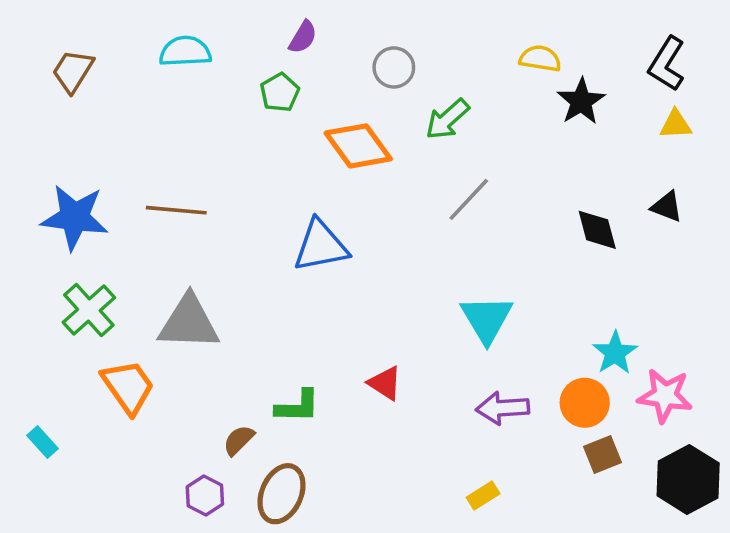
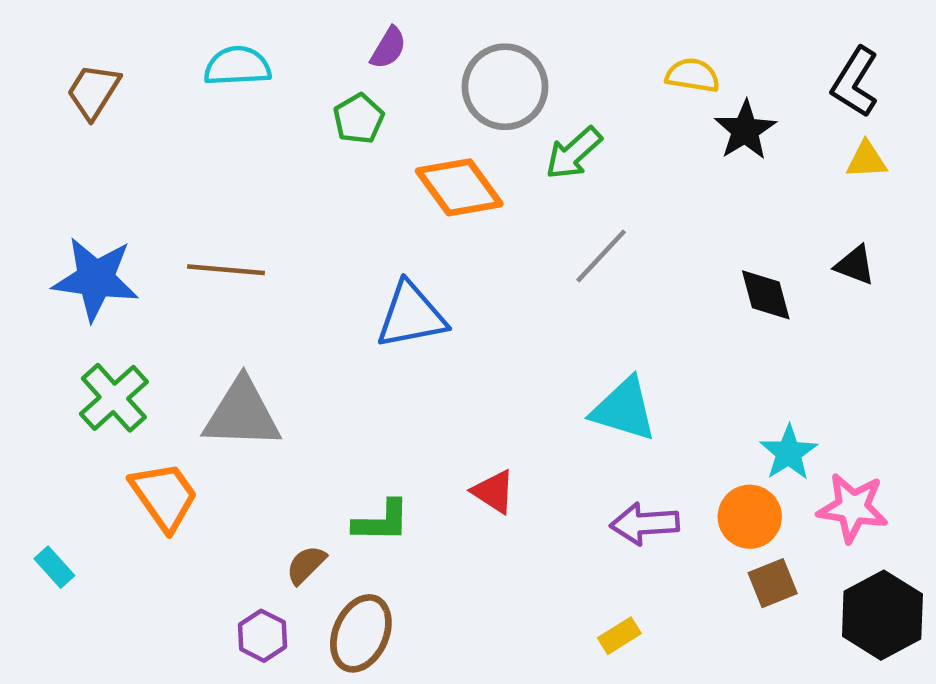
gray circle: (394, 67) -> (505, 87), size x1.6
cyan triangle: (487, 319) -> (624, 409), turned -42

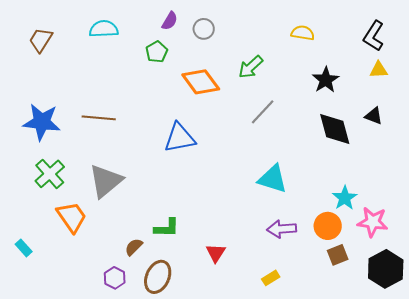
gray circle: (505, 87) -> (204, 29), moved, size x0.6
black star: (745, 130) -> (326, 80), moved
black diamond: (766, 295) -> (335, 129), size x1.4
gray triangle: (242, 414) -> (106, 181), turned -42
red triangle: (494, 492) -> (216, 253), moved, turned 30

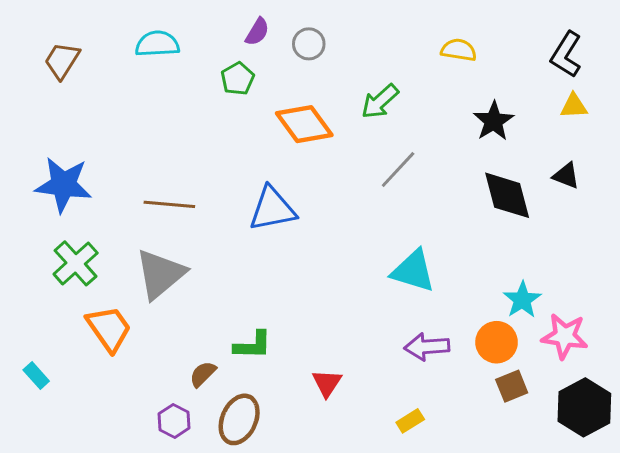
brown line: (99, 118) -> (169, 204), moved

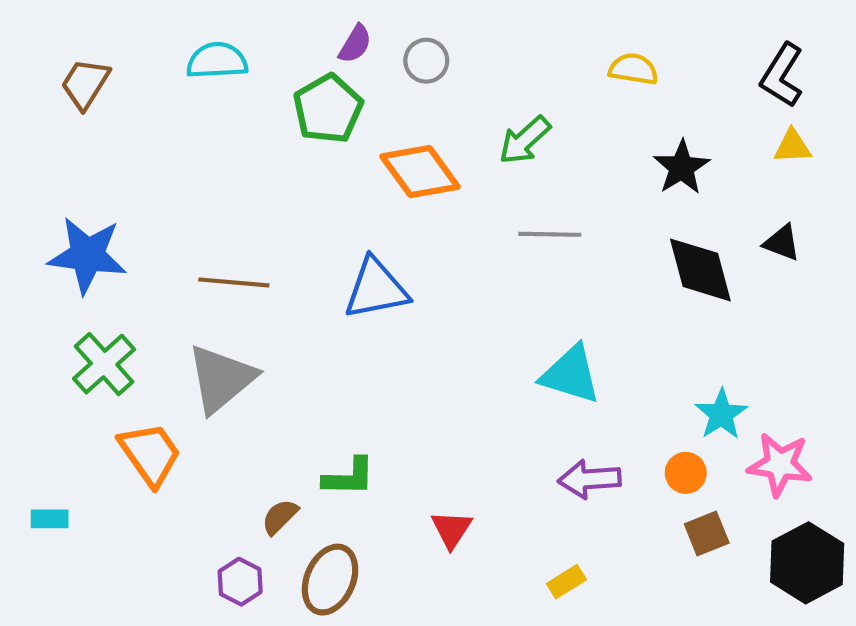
green pentagon: (238, 79) -> (328, 109), size x1.5
gray line: (398, 170) -> (550, 234), turned 48
orange circle: (497, 342) -> (686, 473), size x0.7
cyan rectangle: (36, 376) -> (50, 519), turned -48

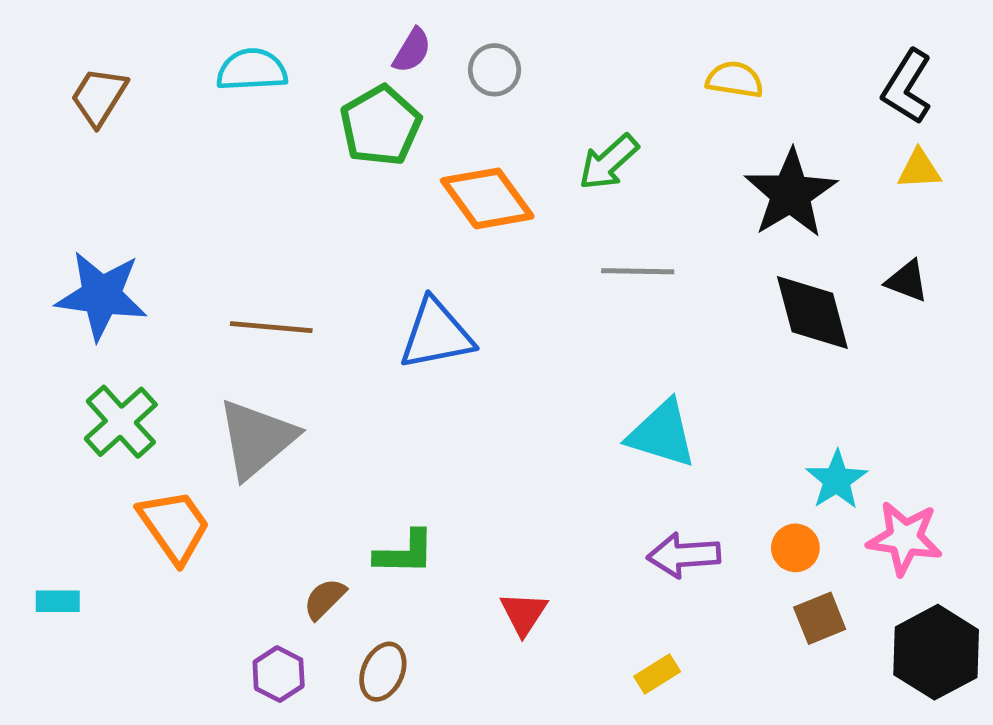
black star: (682, 167) -> (791, 194), size x1.4
brown ellipse: (330, 580) -> (383, 672), size x0.7

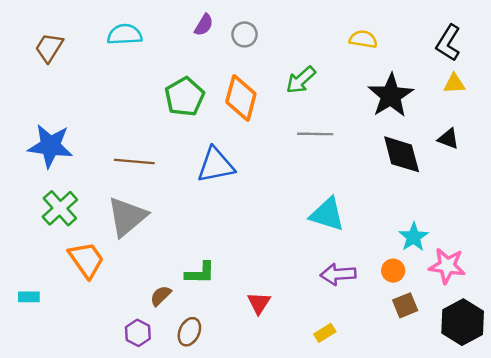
green pentagon: (380, 126) -> (185, 97), moved
orange diamond: (487, 198) -> (241, 98), turned 51

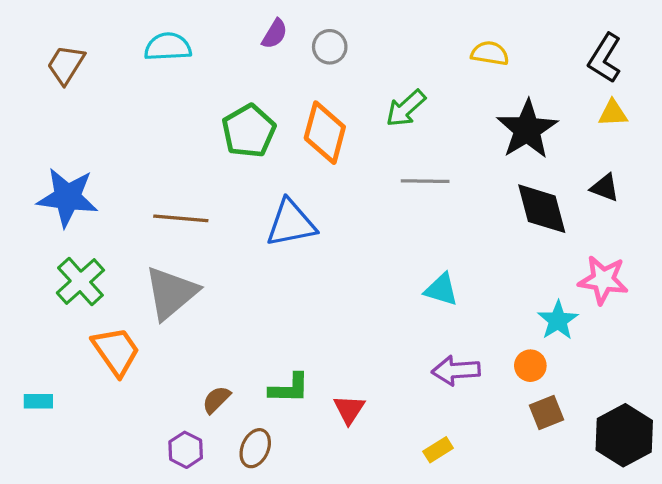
cyan triangle: (327, 214) -> (441, 290), size x0.7
pink star: (447, 266) -> (603, 280), moved
green L-shape: (200, 273) -> (289, 388), moved

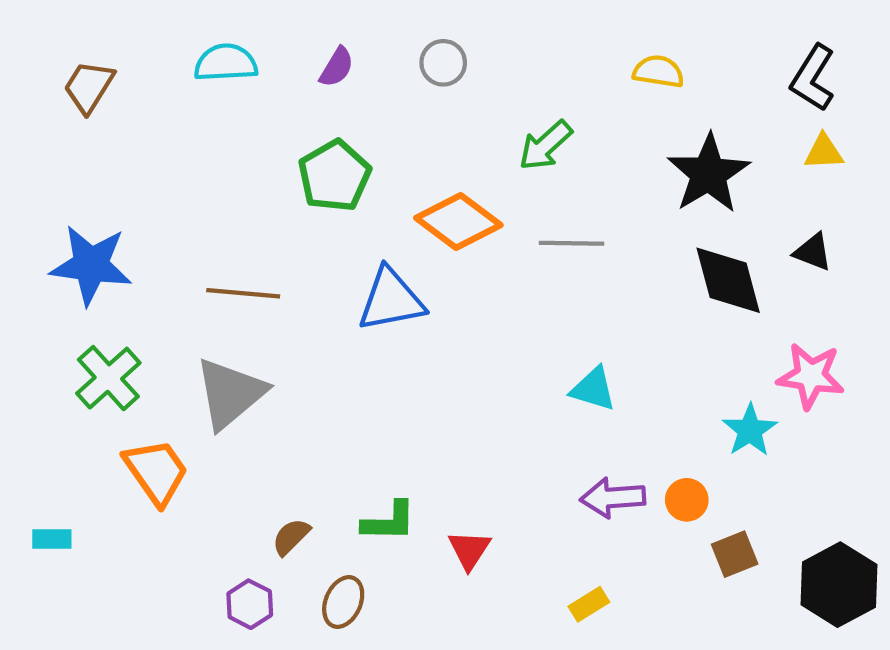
purple semicircle: (275, 34) -> (337, 67), moved
orange diamond: (325, 133) -> (458, 222), moved, turned -68
orange circle: (530, 366) -> (687, 500), moved

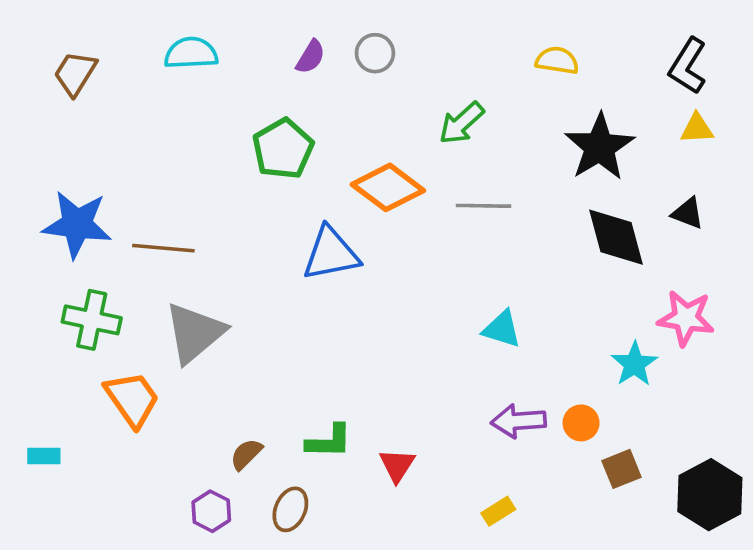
purple semicircle: (337, 67) -> (311, 57), moved
brown line: (243, 293) -> (163, 248), moved
green cross: (108, 378) -> (92, 320), turned -36

